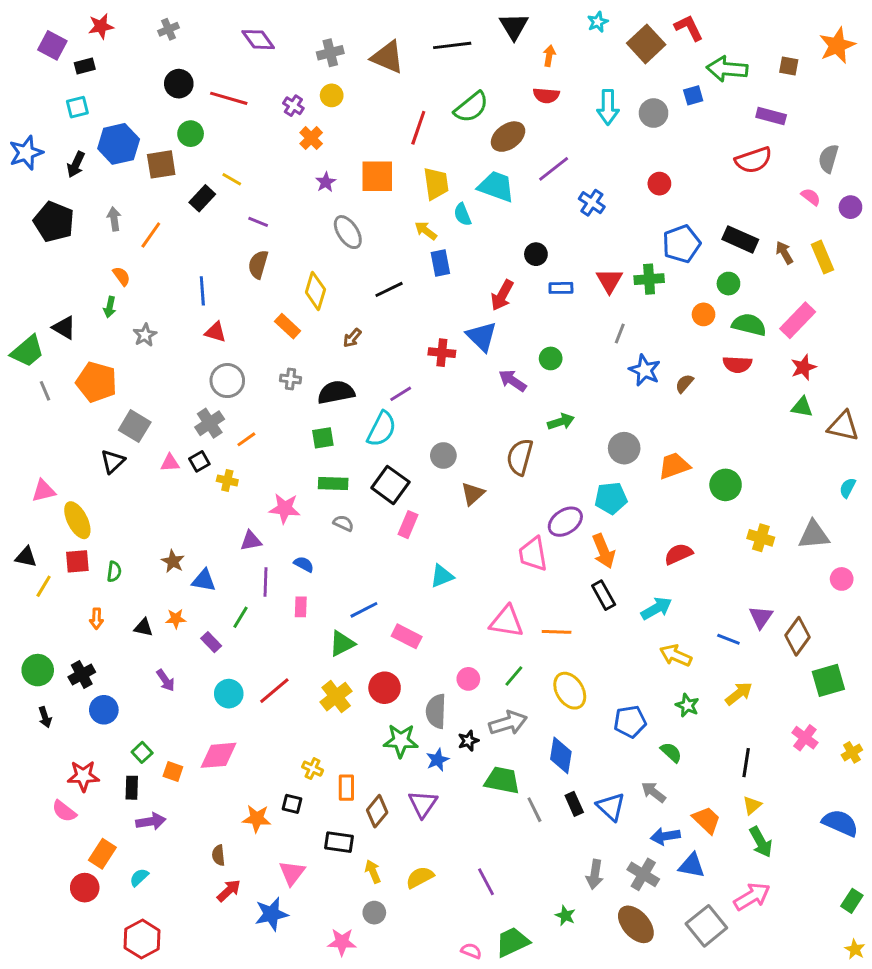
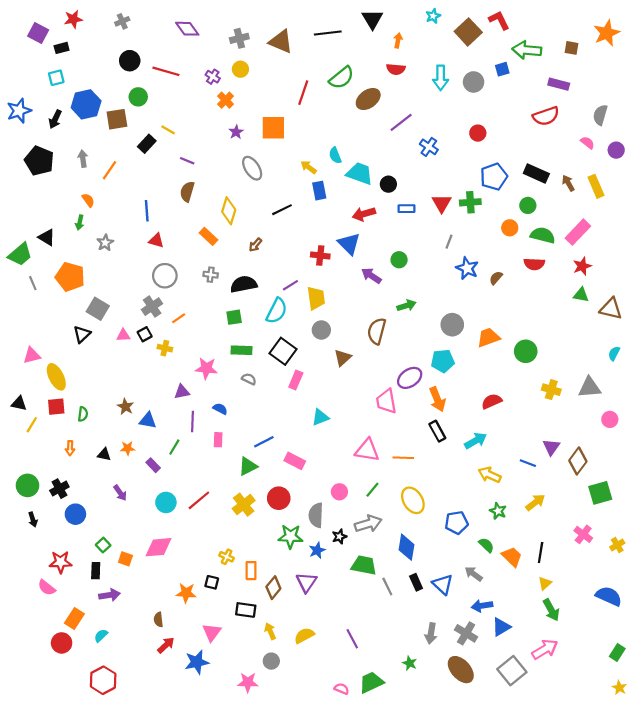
yellow trapezoid: (436, 184) -> (316, 298), moved
cyan trapezoid: (496, 187) -> (360, 174), moved
red arrow: (502, 295) -> (364, 214), turned 45
orange trapezoid: (706, 820) -> (512, 557), moved
blue triangle: (692, 866) -> (501, 627), turned -42

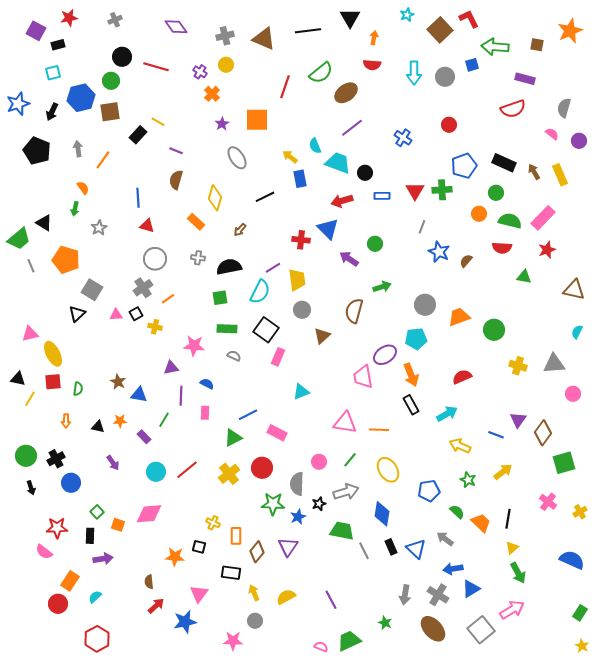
green circle: (138, 97) -> (111, 81), moved
purple line: (401, 122) -> (352, 128), moved
green triangle: (581, 295) -> (524, 277), moved

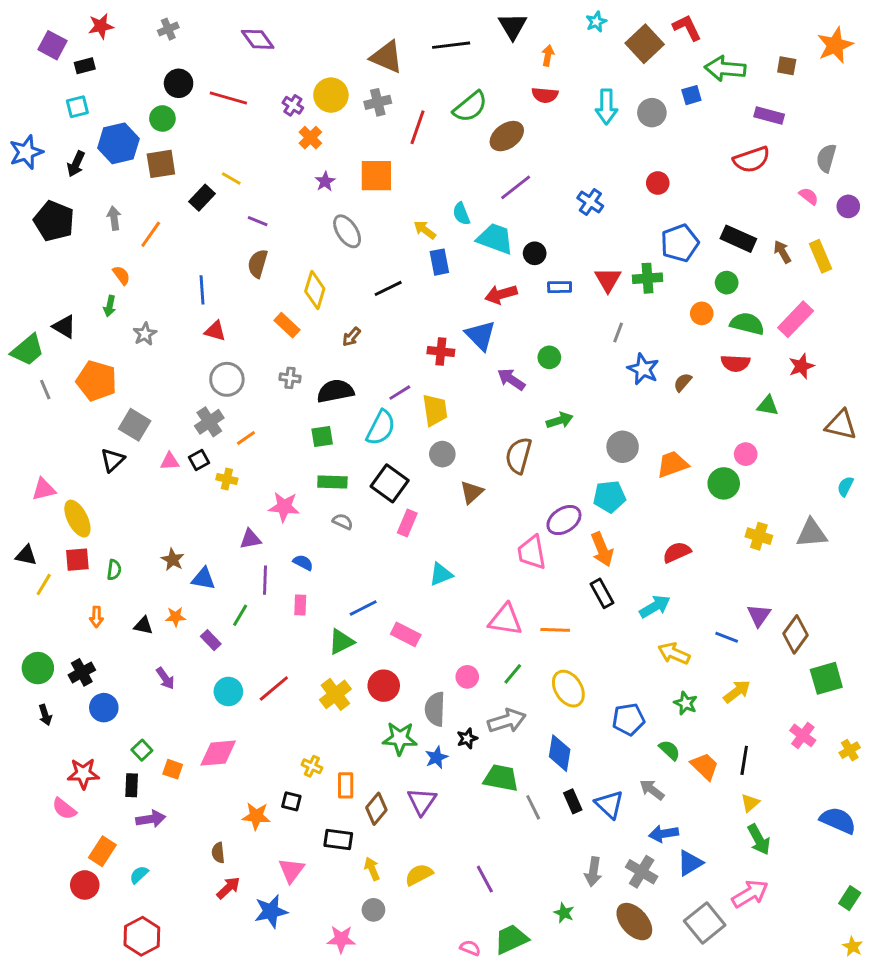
gray cross: (225, 36) -> (378, 102), moved
yellow circle: (226, 65) -> (331, 95), size x1.5
pink circle: (573, 394) -> (746, 454), moved

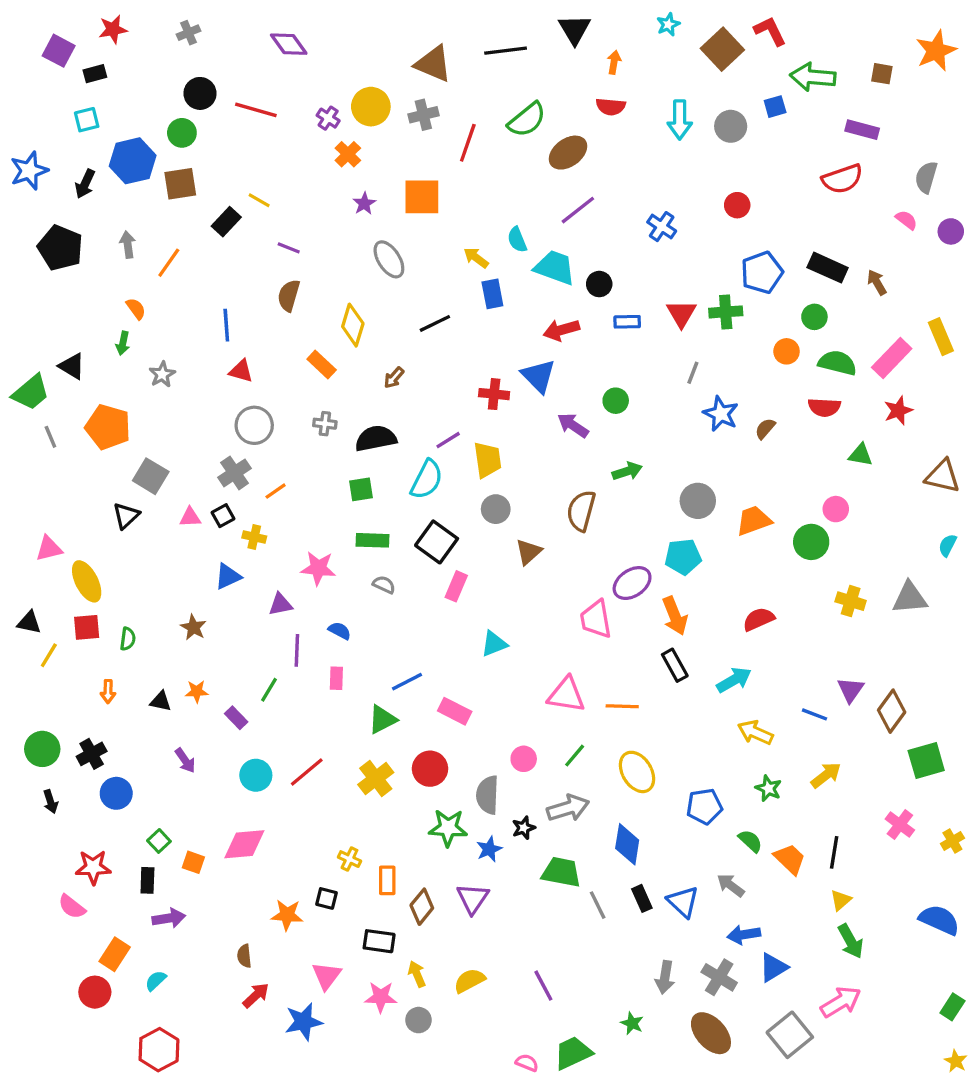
yellow rectangle: (820, 256) -> (941, 337), moved
blue triangle: (203, 579) -> (228, 576), moved, turned -35
pink star: (341, 939) -> (381, 997), moved

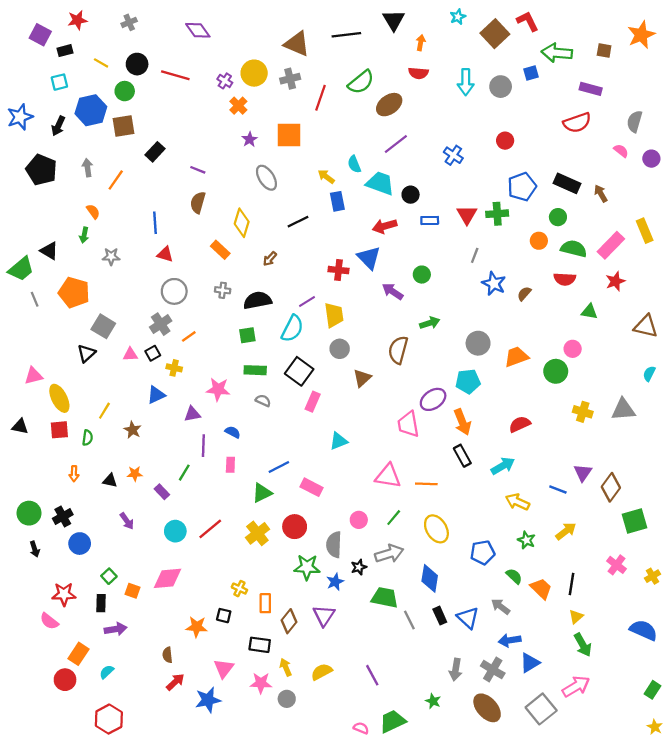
yellow line: (259, 200) -> (101, 63), moved
gray star: (162, 374) -> (111, 257), turned 30
yellow line: (49, 655) -> (104, 411), moved

